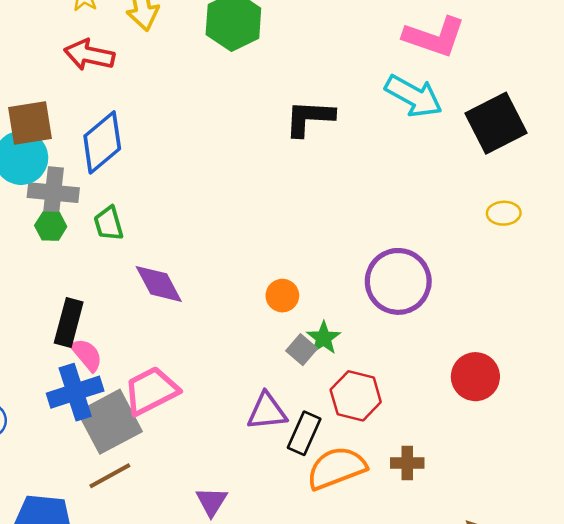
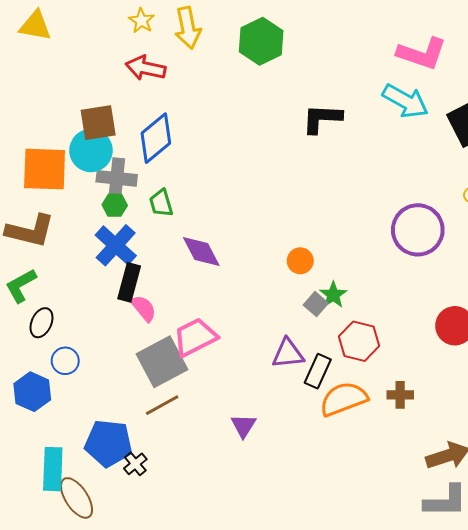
purple circle: (398, 281) -> (418, 230), moved
blue cross: (75, 392) -> (116, 245), moved, turned -30

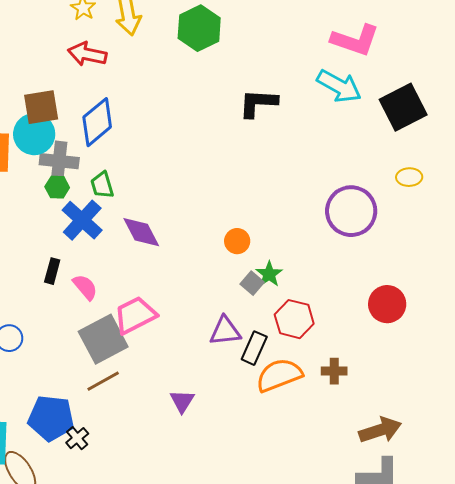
blue cross: (116, 245) -> (82, 220), moved
black rectangle: (129, 282) -> (52, 271), moved, size x0.7

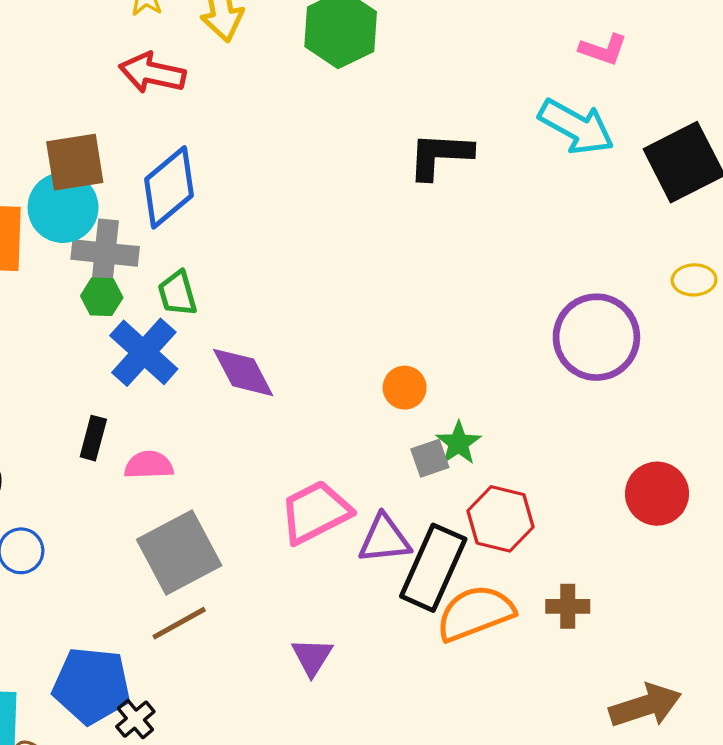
pink L-shape: (355, 40) -> (603, 49), size x0.6
gray square: (252, 283) -> (430, 458), turned 30
pink semicircle: (85, 287) -> (149, 465), turned -52
pink trapezoid: (135, 315) -> (315, 512), moved
black rectangle: (254, 348) -> (433, 568), size x1.5

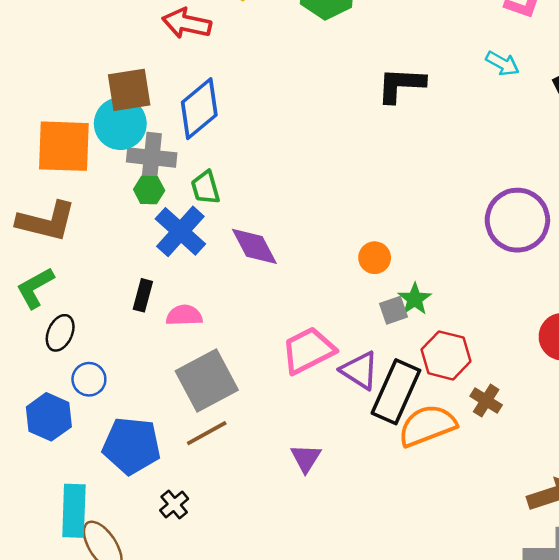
cyan arrow: (576, 127) -> (502, 63), size x0.6
purple triangle: (384, 539) -> (360, 370), turned 39
brown cross: (568, 606) -> (486, 401), moved, turned 32
blue pentagon: (92, 685) -> (132, 446), moved

